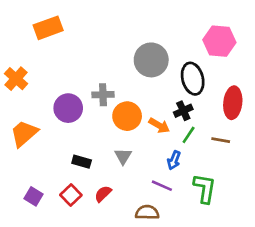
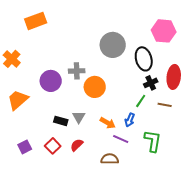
black cross: (183, 111) -> (151, 83), moved
orange arrow: (159, 125) -> (108, 123), moved
gray triangle: (123, 156) -> (79, 117), moved
purple square: (33, 196) -> (25, 147), turned 32

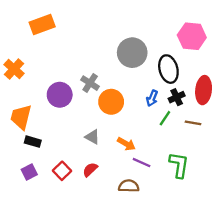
gray cross: (77, 71) -> (90, 83), turned 35
orange trapezoid: (18, 100) -> (21, 117), turned -35
gray triangle: (79, 117) -> (92, 137), turned -32
blue arrow: (130, 120) -> (152, 98), moved
black rectangle: (61, 121) -> (33, 142), moved

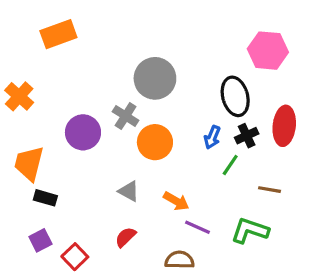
gray circle: (132, 53) -> (155, 78), moved
brown line: (193, 123) -> (270, 190), moved
green L-shape: (179, 165) -> (250, 231), turned -80
red square: (62, 171) -> (75, 257), moved

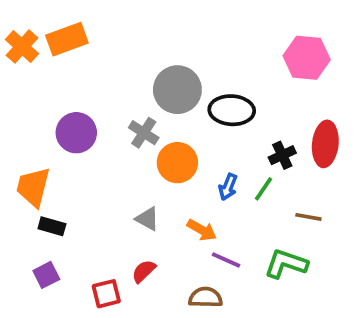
orange cross: (19, 96) -> (22, 47), moved
black ellipse: (235, 96) -> (232, 110), moved, turned -72
purple circle: (83, 132) -> (76, 133), moved
blue arrow: (212, 137) -> (228, 187), moved
red square: (75, 257) -> (106, 294), moved, turned 30

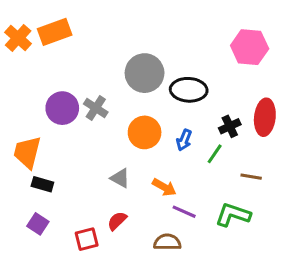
gray cross: (144, 133) -> (96, 108), moved
blue arrow: (228, 187) -> (184, 140), moved
purple square: (46, 275) -> (38, 224), turned -30

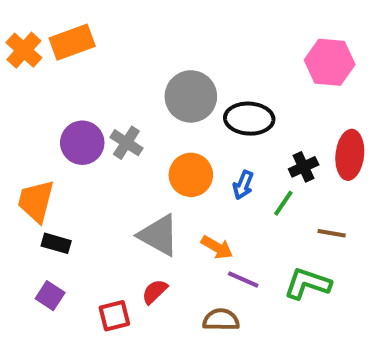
gray triangle: (120, 178) -> (159, 235), size x1.6

